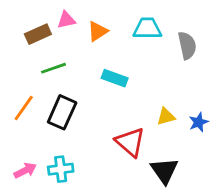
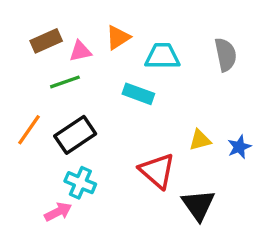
pink triangle: (66, 20) -> (80, 51), moved
cyan trapezoid: (147, 28) -> (162, 56), moved
black rectangle: (62, 112) -> (75, 135), turned 32
cyan cross: (61, 169) -> (80, 183), moved, turned 30
pink arrow: (25, 171) -> (58, 212), moved

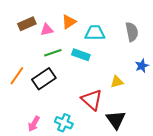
green line: (65, 82) -> (53, 53), moved
blue star: (239, 147) -> (142, 66), moved
cyan cross: (80, 183) -> (64, 123), moved
pink arrow: (58, 212) -> (34, 124), turned 147

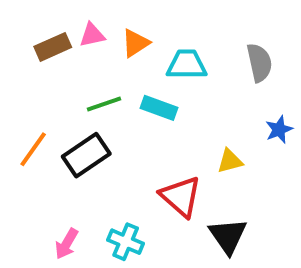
pink triangle: (47, 30) -> (92, 35), moved

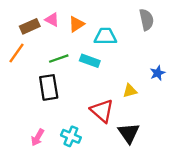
pink triangle: (92, 35) -> (52, 20), turned 40
gray semicircle: (259, 63) -> (146, 20), moved
orange line: (33, 149) -> (16, 53), moved
black rectangle: (86, 155) -> (49, 87), turned -65

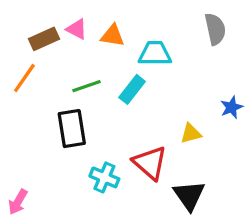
orange triangle: (76, 24) -> (113, 36), turned 42
cyan rectangle: (90, 61) -> (132, 89), turned -72
cyan cross: (71, 136) -> (104, 177), moved
pink arrow: (38, 137) -> (18, 202), moved

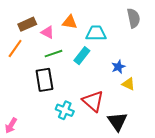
pink triangle: (77, 29) -> (47, 32), moved
blue star: (232, 107) -> (118, 67), moved
yellow triangle: (191, 133) -> (128, 84), moved, turned 40

